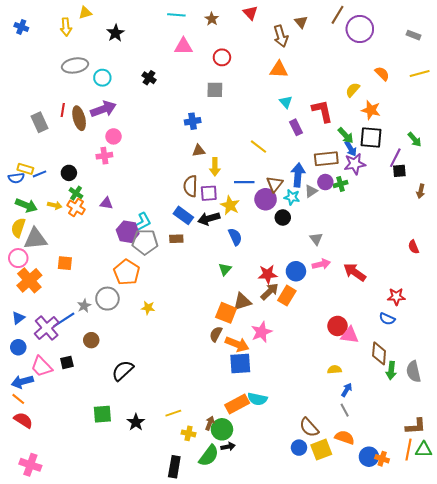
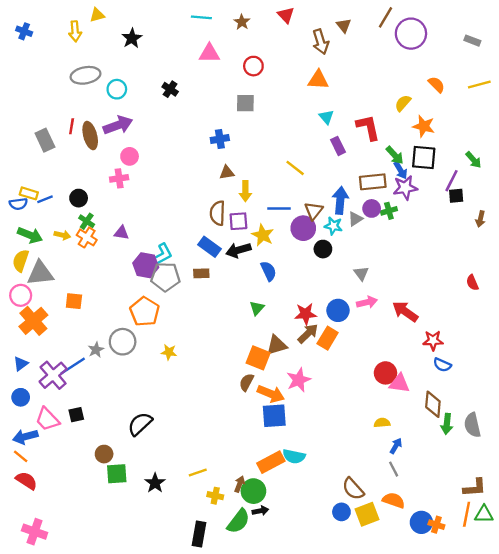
red star: (396, 297) -> (433, 341), moved
brown circle: (91, 340) -> (104, 454), moved

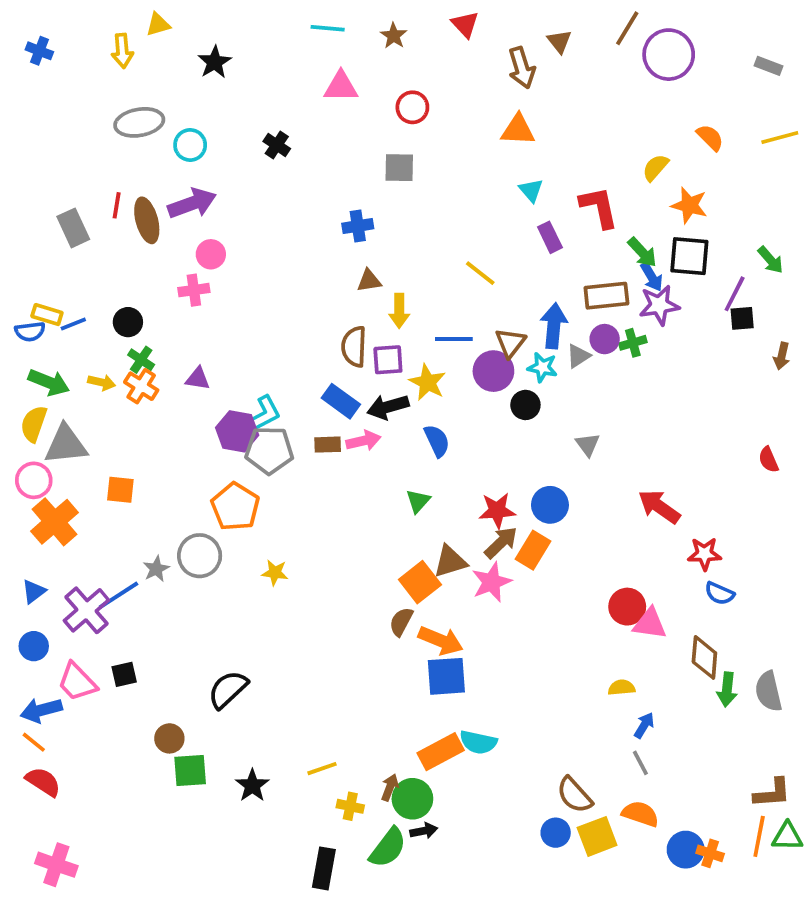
pink arrow: (367, 302) -> (363, 441), moved
orange square: (258, 358) -> (420, 582), turned 30
pink star: (299, 380) -> (492, 582), moved

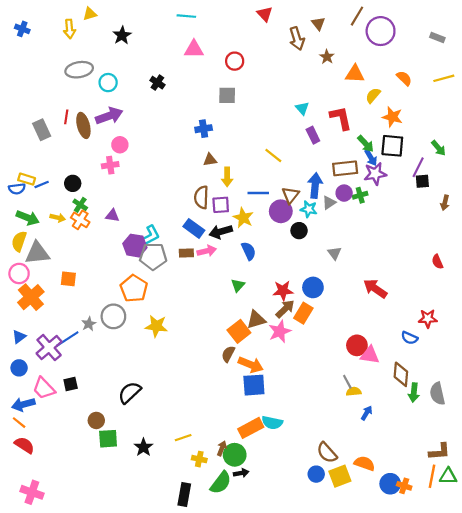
brown star: (394, 36) -> (327, 57), moved
orange triangle: (518, 130) -> (355, 74), moved
red star: (704, 554) -> (428, 319), moved
yellow star: (275, 573) -> (156, 326), size x1.5
gray line: (640, 763) -> (347, 382), moved

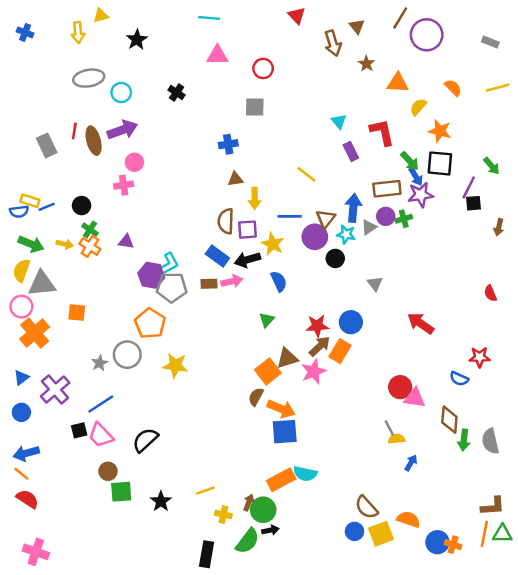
blue line: (67, 339) -> (101, 404), moved
pink trapezoid: (44, 388) -> (101, 435), moved

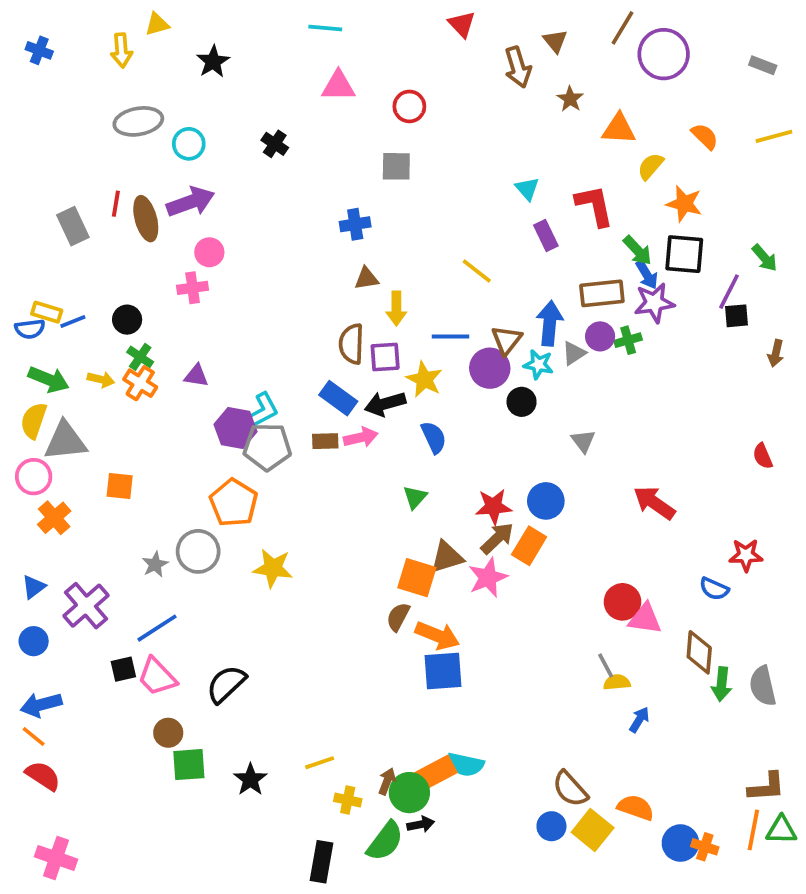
orange cross: (35, 333) -> (54, 518), size x0.7
orange square: (268, 371) -> (417, 578), turned -35
cyan semicircle: (305, 474) -> (465, 765), moved
orange rectangle: (281, 480) -> (434, 774), moved
yellow square: (381, 534) -> (593, 830), turned -30

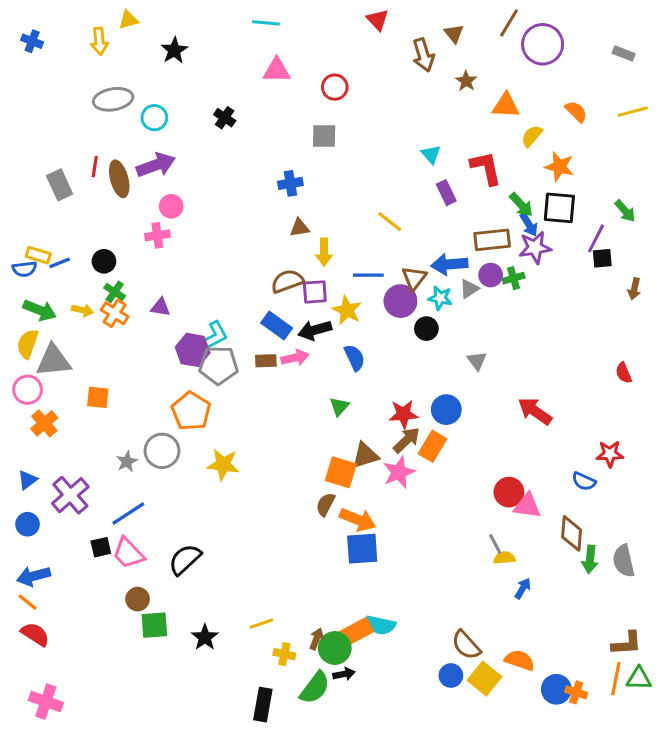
blue arrow: (550, 323) -> (449, 264), turned -100
brown semicircle: (351, 344) -> (287, 281), turned 68

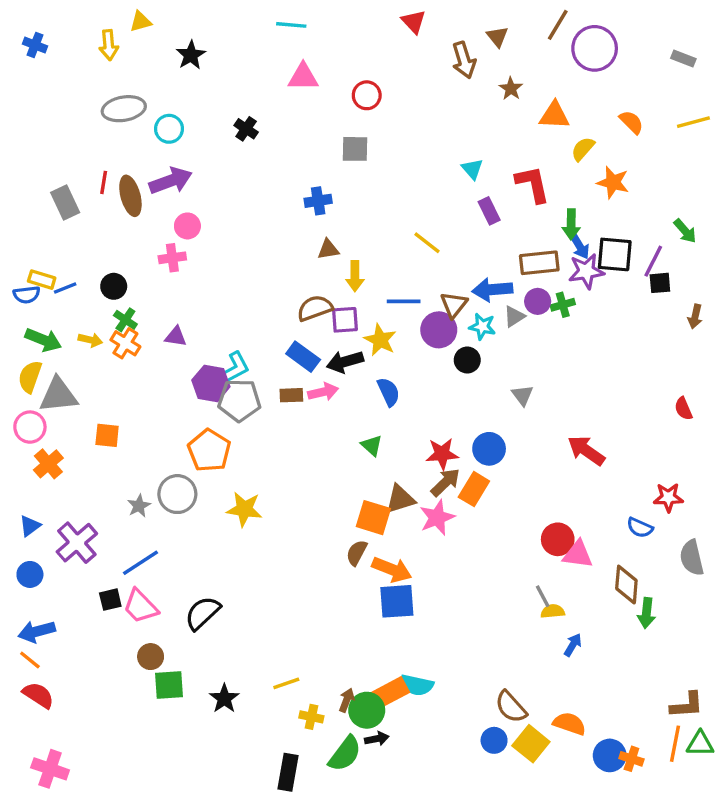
green arrow: (521, 205) -> (571, 224), turned 44
black square: (559, 208) -> (615, 254), moved
green triangle: (339, 407) -> (372, 445), turned -30
gray semicircle: (624, 561) -> (692, 558), moved

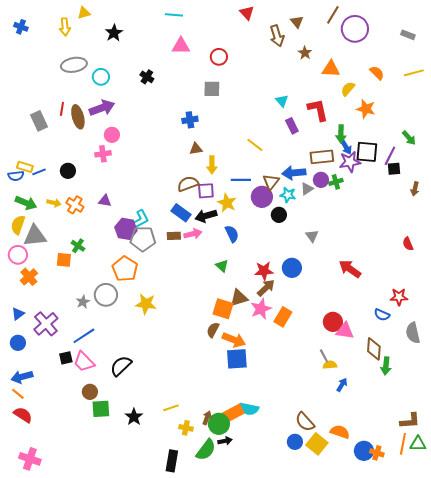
green cross: (125, 320) -> (78, 246), moved
orange rectangle: (474, 489) -> (283, 317), moved

